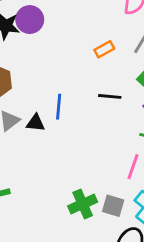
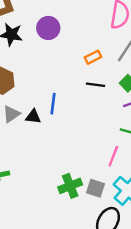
purple circle: (30, 20) -> (48, 28), moved
black line: (110, 96) -> (95, 85), moved

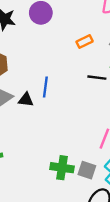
black line: (95, 85) -> (97, 78), moved
green cross: (70, 186) -> (62, 168), turned 30

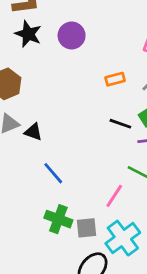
blue line: (45, 87) -> (53, 173), moved, turned -60
gray square: (87, 170) -> (86, 228), turned -36

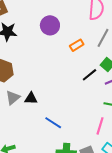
purple circle: (72, 35) -> (50, 25), moved
black line: (120, 124) -> (89, 75), turned -42

